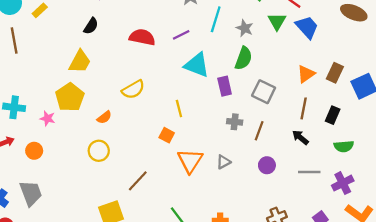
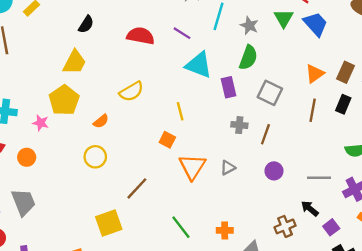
purple line: (181, 35) -> (182, 33), turned 60
black rectangle: (333, 115) -> (343, 104), moved
black arrow: (300, 137) -> (310, 209), moved

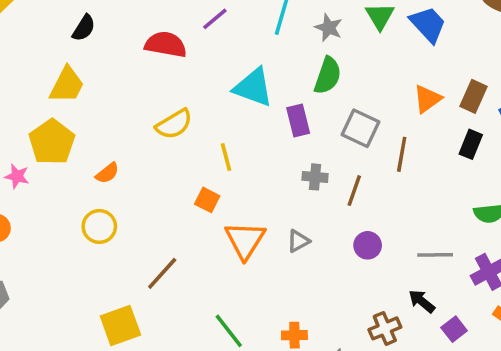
purple line: (182, 33) -> (215, 19), moved, turned -72
yellow semicircle: (131, 91) -> (174, 124), moved
brown line: (313, 110) -> (402, 154), moved

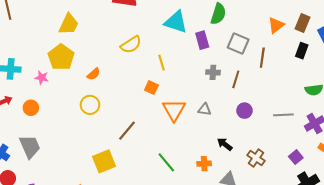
gray triangle: (298, 241) -> (205, 109), turned 40
black arrow: (422, 301) -> (225, 144), moved
brown cross: (385, 328) -> (256, 158), turned -30

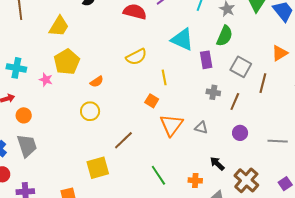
yellow trapezoid: (69, 24) -> (59, 26), moved
orange circle: (31, 108) -> (24, 115), moved
brown cross: (256, 158) -> (246, 180), size x1.4

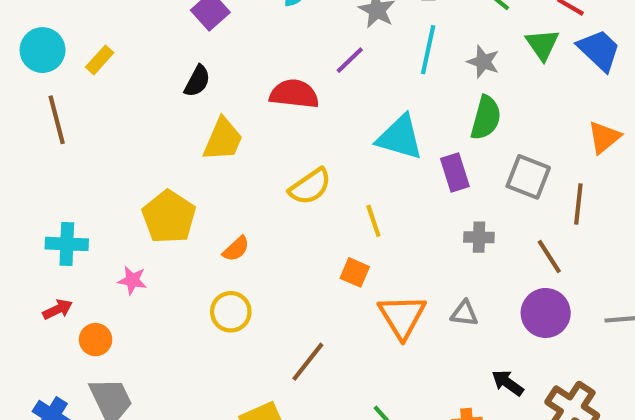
yellow trapezoid: (59, 26) -> (223, 139), moved
pink star: (46, 80) -> (132, 280), moved
brown line: (235, 102) -> (549, 256), moved, turned -48
purple circle: (240, 133) -> (546, 313), size x1.5

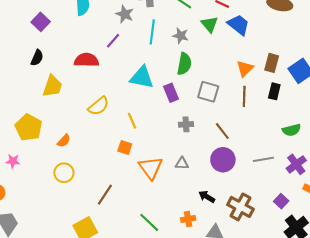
brown line: (578, 204) -> (244, 96), moved

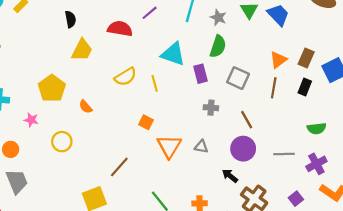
black semicircle: (37, 58) -> (70, 19), turned -42
yellow line: (132, 121) -> (155, 83), moved
orange semicircle: (64, 141) -> (86, 107), turned 88
yellow circle: (64, 173) -> (62, 142), moved
black arrow: (207, 197) -> (230, 176), moved

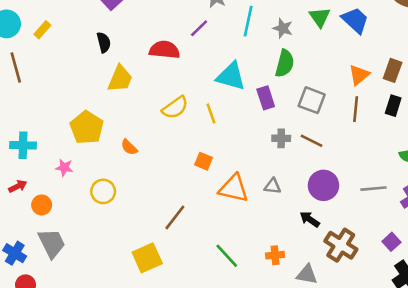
brown line: (247, 120) -> (312, 141), moved, turned -30
orange triangle: (169, 146) -> (234, 188), turned -45

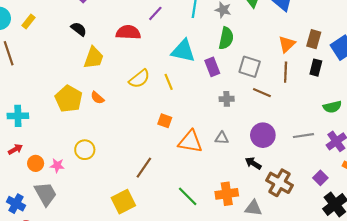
black semicircle: (104, 42) -> (79, 29), turned -35
brown line: (312, 141) -> (262, 93), moved
orange semicircle: (129, 147) -> (97, 98), moved
pink star: (64, 168) -> (57, 166), moved
orange cross: (275, 255) -> (227, 194), size x1.5

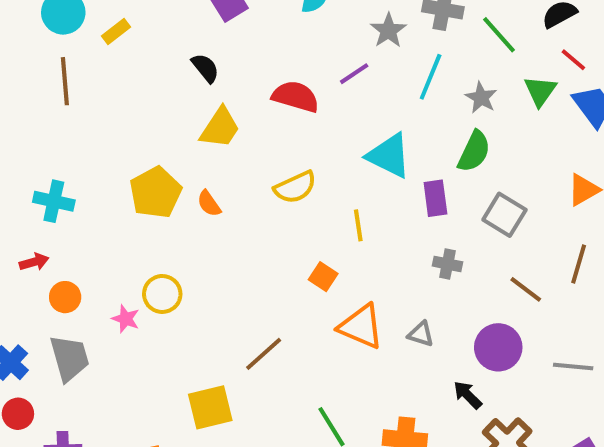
brown line: (286, 72) -> (579, 264), moved
yellow line: (169, 82) -> (358, 225), moved
brown line: (262, 93) -> (526, 289), moved
pink star: (57, 166) -> (126, 319), moved

